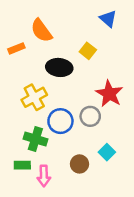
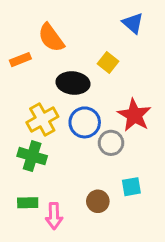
blue circle: (60, 121) -> (85, 122), moved
green cross: (35, 139) -> (32, 156), moved
cyan square: (107, 152) -> (131, 187), turned 35

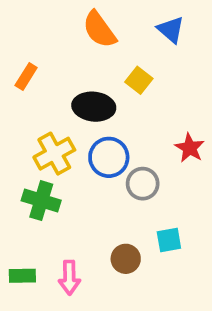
orange semicircle: (51, 38) -> (99, 30), moved
orange rectangle: (20, 60) -> (26, 77), turned -36
red star: (134, 115) -> (190, 148), moved, size x0.7
green rectangle: (28, 203) -> (22, 276), moved

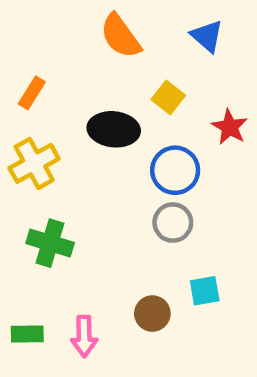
red star: (190, 148) -> (230, 127), moved
yellow cross: (54, 154) -> (34, 163), moved
blue circle: (109, 157) -> (175, 170), moved

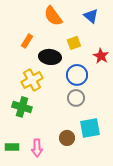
orange rectangle: (32, 93) -> (27, 41), moved
yellow square: (168, 97) -> (74, 43), turned 32
yellow cross: (34, 163) -> (32, 80), moved
cyan square: (205, 291) -> (90, 128), size x1.5

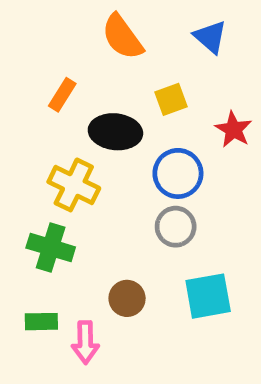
yellow cross: (32, 80) -> (74, 185), turned -35
brown circle: (67, 138) -> (127, 298), moved
green rectangle: (12, 147) -> (41, 322), moved

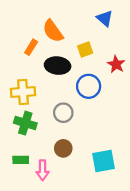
orange semicircle: (122, 37) -> (53, 31), moved
yellow cross: (74, 185) -> (23, 92), moved, turned -30
gray circle: (176, 227) -> (63, 113), moved
cyan square: (208, 296) -> (104, 161), moved

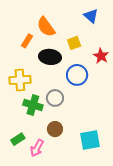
green cross: (25, 123) -> (33, 105), moved
green rectangle: (21, 160) -> (18, 139), turned -32
pink arrow: (43, 170) -> (37, 148), turned 30

